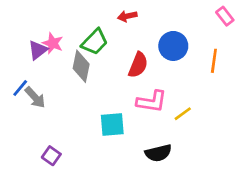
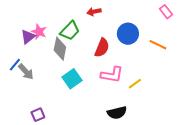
orange line: (214, 61) -> (158, 45), turned -72
cyan square: (112, 125) -> (72, 79), moved, turned -30
purple square: (51, 156) -> (38, 115), turned 32

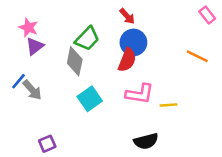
red arrow: (94, 12) -> (127, 16), moved, turned -120
pink star: (39, 32) -> (28, 27), moved
blue circle: (128, 34) -> (133, 42), moved
yellow line: (135, 84) -> (168, 105), turned 32

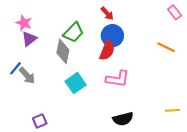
yellow line: (168, 105) -> (172, 110), moved

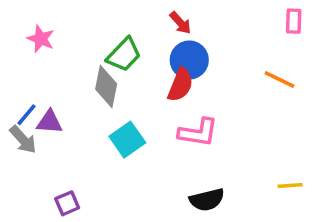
pink rectangle: (175, 12) -> (294, 21), turned 40
purple triangle: (29, 39) -> (50, 122), moved, turned 42
gray arrow: (27, 76) -> (23, 140), moved

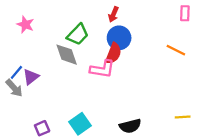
red arrow: (180, 23) -> (113, 14), turned 64
gray diamond: (106, 87) -> (67, 55), turned -30
purple triangle: (50, 122) -> (31, 77), turned -42
pink L-shape: (198, 133) -> (102, 69), moved
cyan square: (127, 140) -> (80, 124), moved

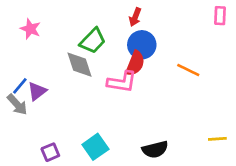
orange line: (176, 50) -> (188, 70), moved

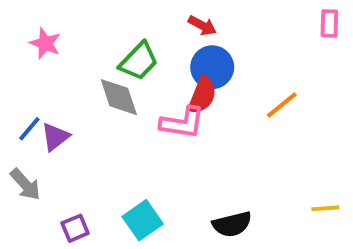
red arrow: (135, 17) -> (202, 25), turned -84
orange line: (188, 70) -> (282, 105), turned -65
gray arrow: (17, 104) -> (25, 184), moved

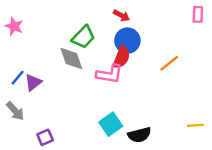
pink star: (45, 43) -> (14, 26), moved
cyan square: (143, 220) -> (111, 124), moved

